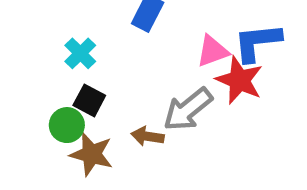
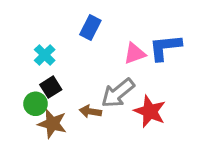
red star: (239, 80) -> (150, 111), moved
black square: (89, 100) -> (51, 87), turned 30

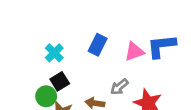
blue rectangle: (90, 28) -> (98, 45), moved
gray arrow: (118, 93) -> (119, 87), size x0.6

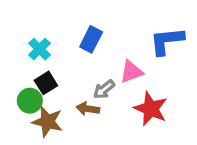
pink triangle: (134, 52) -> (131, 72), moved
gray arrow: (119, 87) -> (104, 89), moved

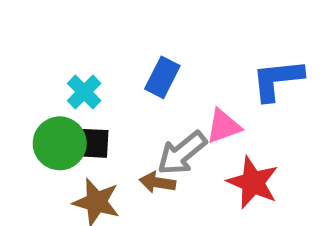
black square: (46, 83) -> (94, 143), turned 35
gray arrow: (104, 89) -> (182, 153), size x1.5
green circle: (30, 101) -> (60, 143), moved, size x1.4

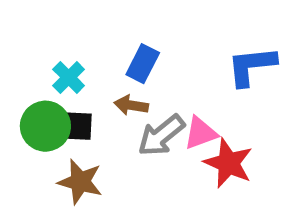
pink triangle: (224, 126) -> (201, 133), moved
brown arrow: (157, 182) -> (131, 105), moved

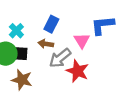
pink triangle: (201, 133) -> (82, 41), moved, turned -42
red star: (228, 163) -> (77, 71), moved

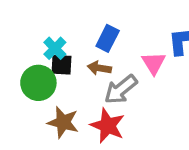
black square: (21, 54) -> (61, 65), moved
red star: (77, 71) -> (108, 126), moved

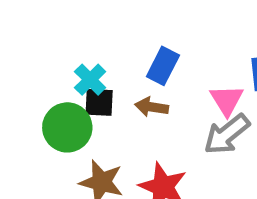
gray arrow: (121, 89) -> (227, 134), moved

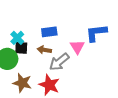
blue rectangle: (163, 66) -> (49, 32), turned 56
gray arrow: (227, 134) -> (59, 62), moved

